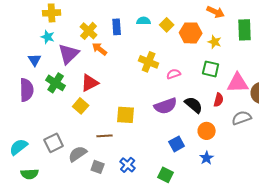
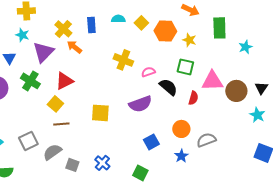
black semicircle: (194, 105) -> (168, 87), moved
gray semicircle: (242, 118) -> (206, 140), moved
brown line: (105, 136) -> (61, 124), moved

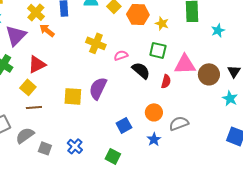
purple semicircle: (140, 104) -> (98, 88), moved, turned 135

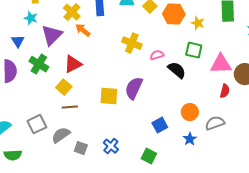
red semicircle: (166, 81) -> (225, 91), moved

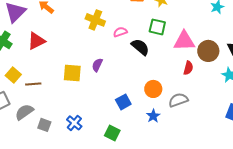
yellow square: (64, 87) -> (13, 75), moved
purple semicircle: (134, 88) -> (97, 65), size x0.6

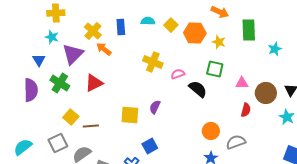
pink triangle: (184, 41) -> (242, 83), size x0.6
blue square: (123, 102) -> (150, 146), moved

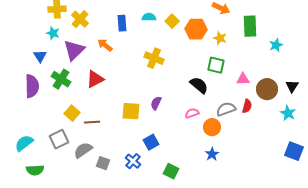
yellow cross: (93, 31) -> (80, 19), moved
pink semicircle: (178, 74) -> (192, 113), moved
gray semicircle: (236, 142) -> (226, 109), moved

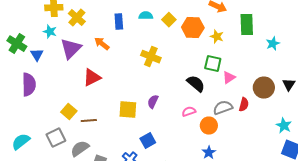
green cross: (61, 79) -> (17, 44), moved
pink triangle: (243, 79) -> (229, 78), moved, turned -32
cyan star: (288, 113) -> (284, 126), moved

